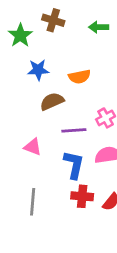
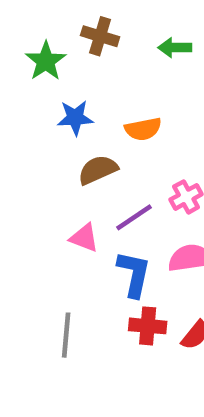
purple line: (74, 130) -> (134, 217), turned -30
pink triangle: (33, 147) -> (84, 238), moved

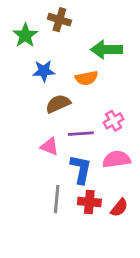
green arrow: (175, 48) -> (106, 50), moved, size x1.5
purple line: (134, 217) -> (81, 134), turned 30
gray line: (66, 335) -> (57, 199), moved

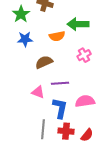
blue star: (44, 71) -> (25, 39), moved
orange semicircle: (87, 78) -> (57, 36), moved
pink cross: (114, 121) -> (84, 55), moved

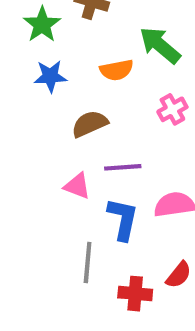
green arrow: (78, 24) -> (160, 45), turned 40
red cross: (66, 131) -> (135, 294), moved

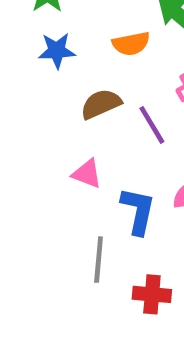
purple line: (123, 167) -> (152, 125), moved, turned 63

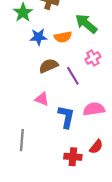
blue star: (57, 51) -> (38, 37), moved
gray line: (99, 260) -> (22, 140), moved

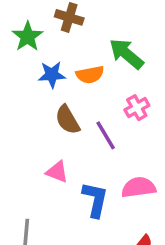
brown semicircle: (48, 66) -> (67, 120), turned -96

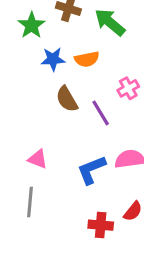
green arrow: (126, 54) -> (110, 22), moved
pink triangle: (57, 172) -> (38, 159), moved
blue L-shape: (95, 200) -> (91, 170), turned -124

